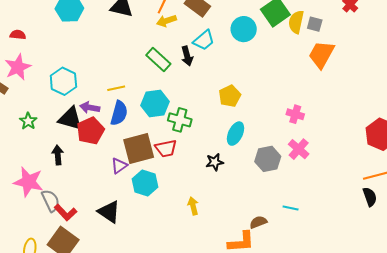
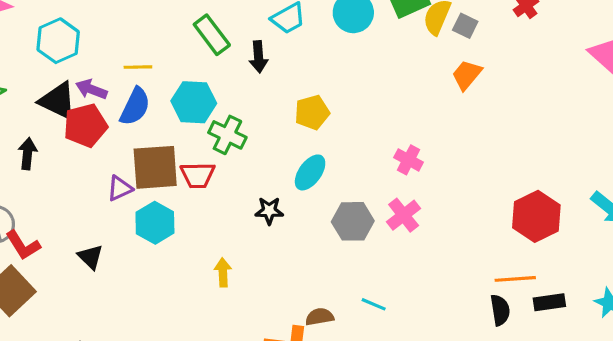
orange trapezoid: (321, 54) -> (467, 75), size x0.7
black arrow: (187, 56) -> (259, 57), moved
black triangle: (109, 212) -> (91, 257), size x0.7

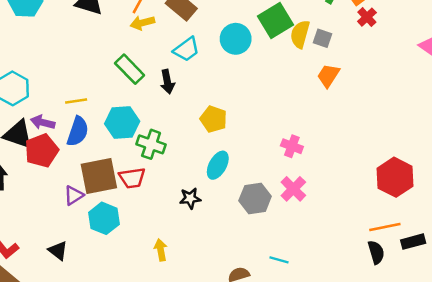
yellow pentagon: (312, 112) -> (214, 119), turned -30

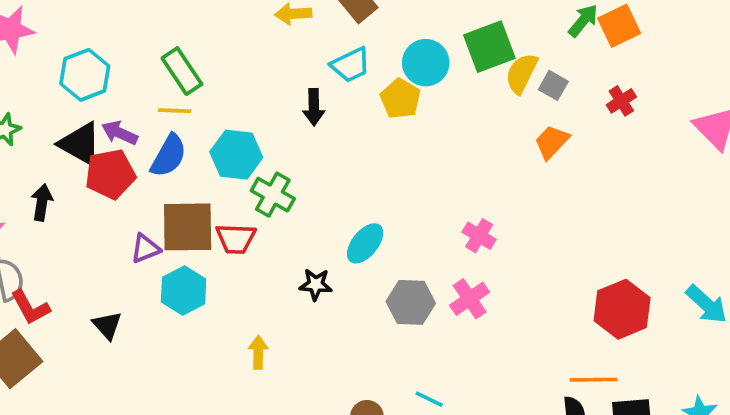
red cross: (367, 17) -> (621, 101), moved
green rectangle: (130, 69) -> (182, 71), moved
yellow pentagon: (214, 119) -> (400, 99), moved

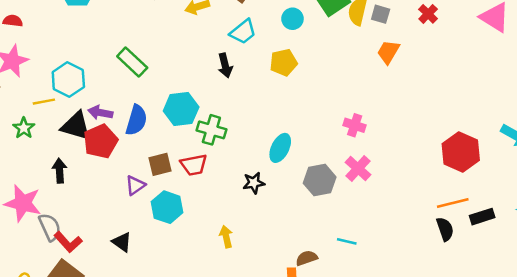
cyan circle: (426, 63) -> (292, 19), size x0.7
yellow pentagon: (400, 99) -> (283, 62), moved, turned -30
yellow line: (175, 111) -> (44, 102), moved
brown square: (188, 227) -> (160, 164), size x0.6

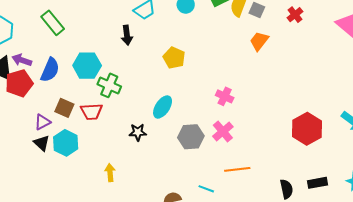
yellow pentagon: (283, 62) -> (174, 58), moved, turned 30
brown square: (160, 164) -> (64, 108), turned 30
orange line: (453, 203) -> (237, 169), moved
black triangle: (122, 242) -> (42, 143), moved

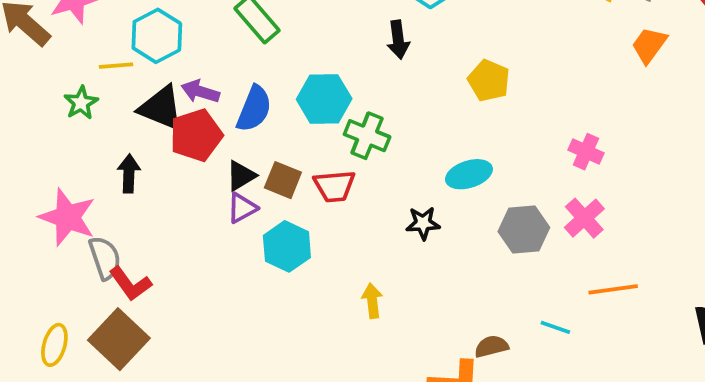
cyan ellipse: (163, 107) -> (469, 174), turned 40
black triangle: (42, 143) -> (241, 176), moved, turned 48

